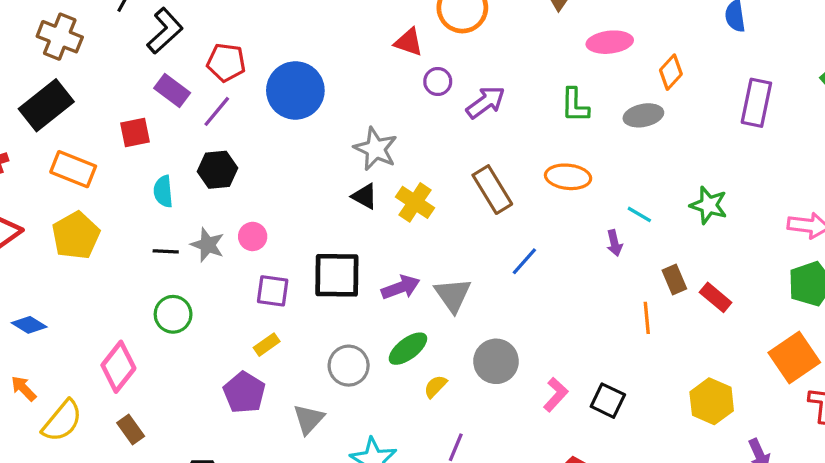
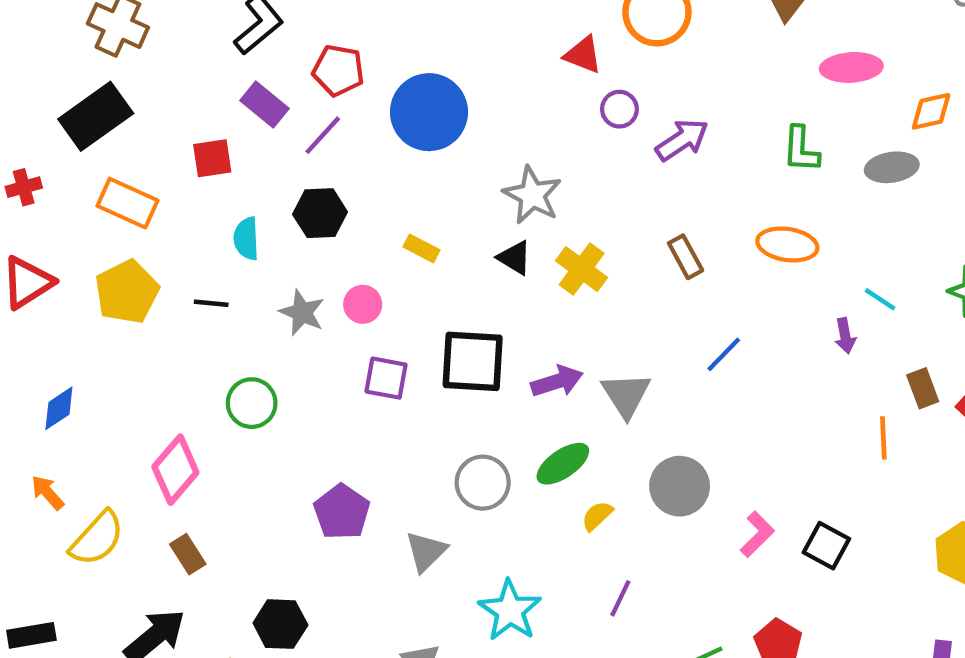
orange diamond: (671, 72) -> (931, 111), turned 32
brown rectangle: (492, 190) -> (686, 257), size x0.7
black line: (166, 251) -> (211, 303), moved
blue diamond: (29, 325) -> (59, 408), turned -68
yellow rectangle: (267, 345) -> (422, 248), moved, turned 60

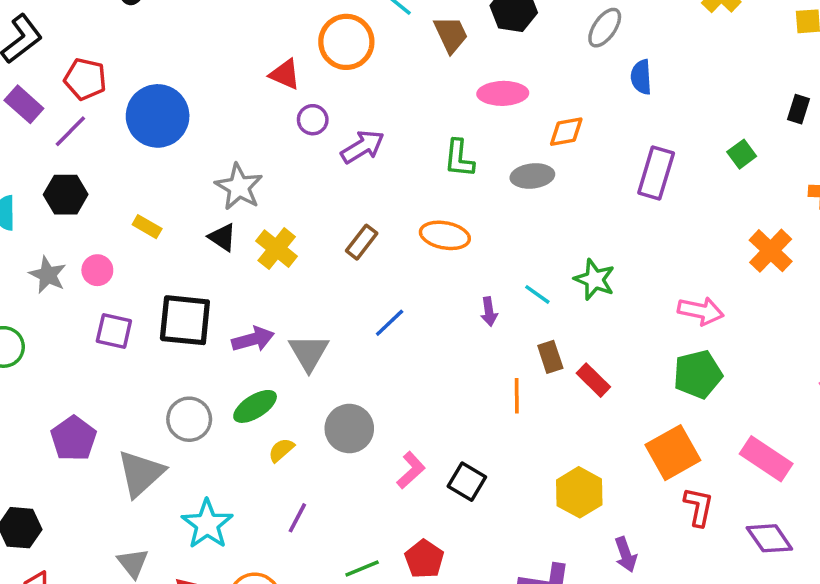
brown rectangle: (686, 257) -> (362, 242), turned 64
cyan line: (880, 299) -> (537, 294), moved
gray triangle: (426, 551) -> (141, 473), size x1.4

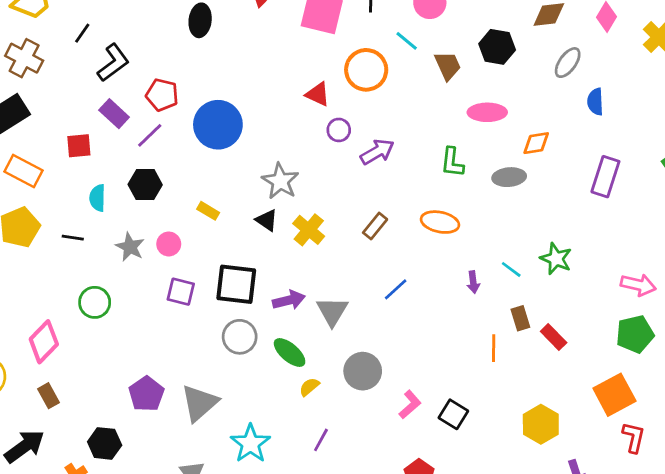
green ellipse: (255, 406) -> (290, 353), turned 72
gray circle: (189, 419) -> (240, 337), moved
purple pentagon: (74, 438) -> (146, 394), moved

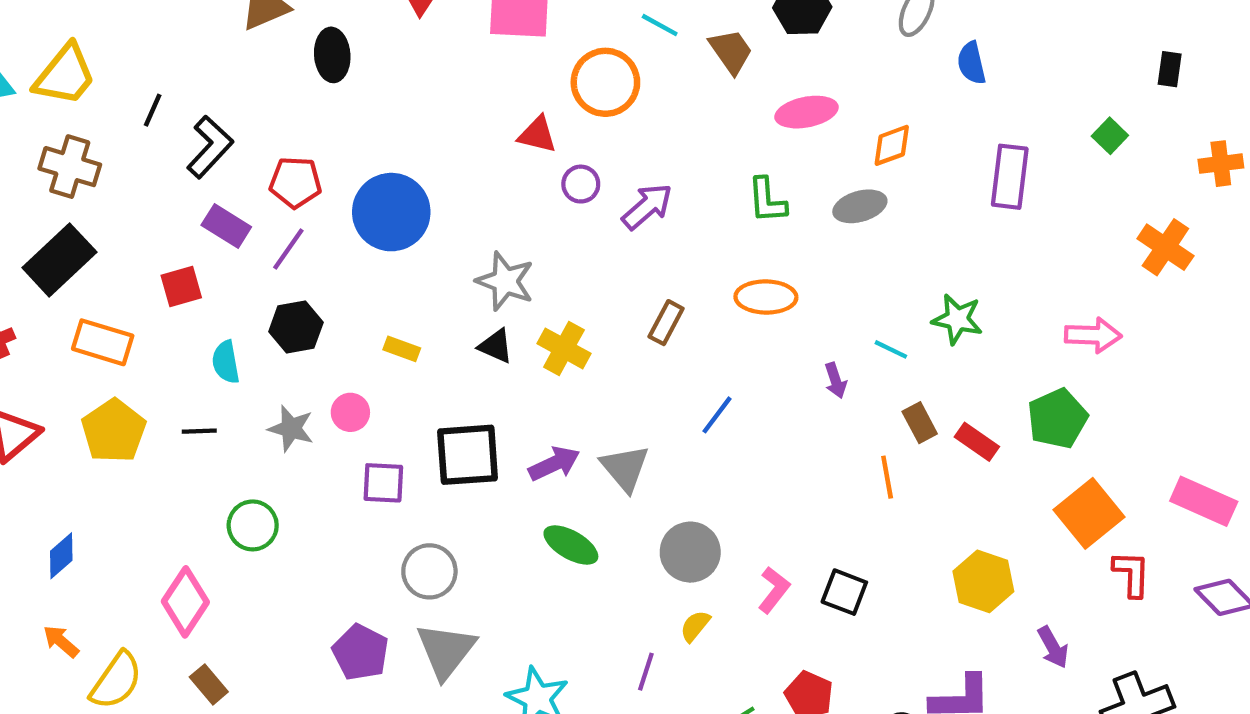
green pentagon: (635, 334) -> (1057, 419), moved
gray circle: (240, 337) -> (429, 571), moved
yellow semicircle: (309, 387) -> (695, 626), moved

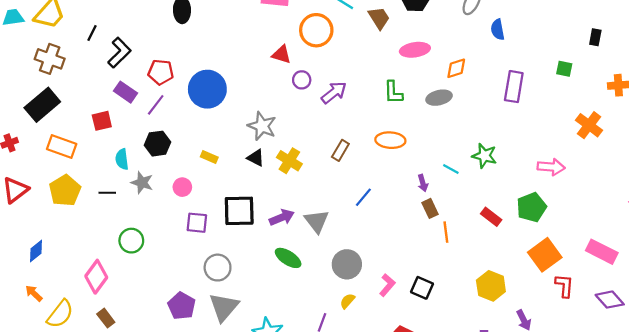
green square: (1110, 136) -> (564, 69), turned -35
brown rectangle: (920, 423) -> (430, 208), moved
gray star: (291, 429) -> (142, 183), moved

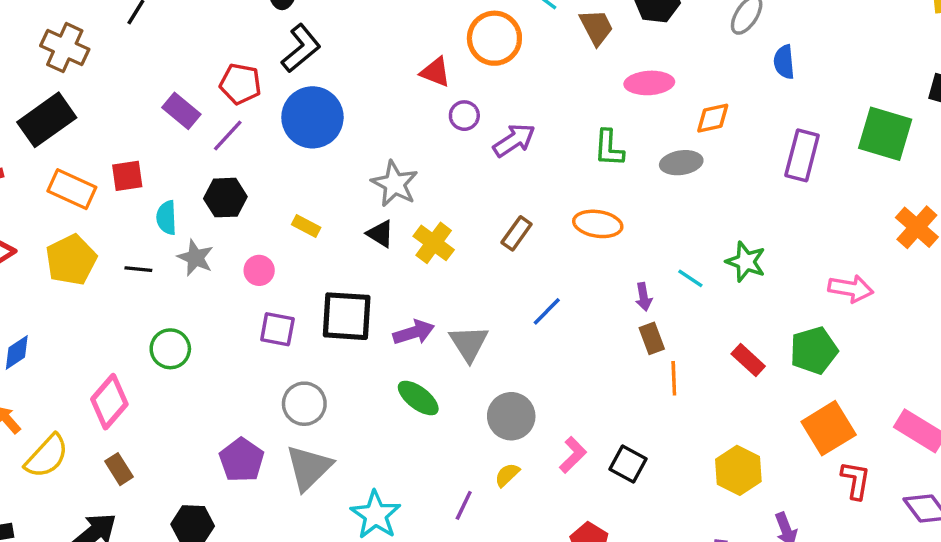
black L-shape: (119, 53) -> (301, 48), moved
green square: (564, 69) -> (885, 134), size x2.0
red square: (102, 121) -> (127, 176), moved

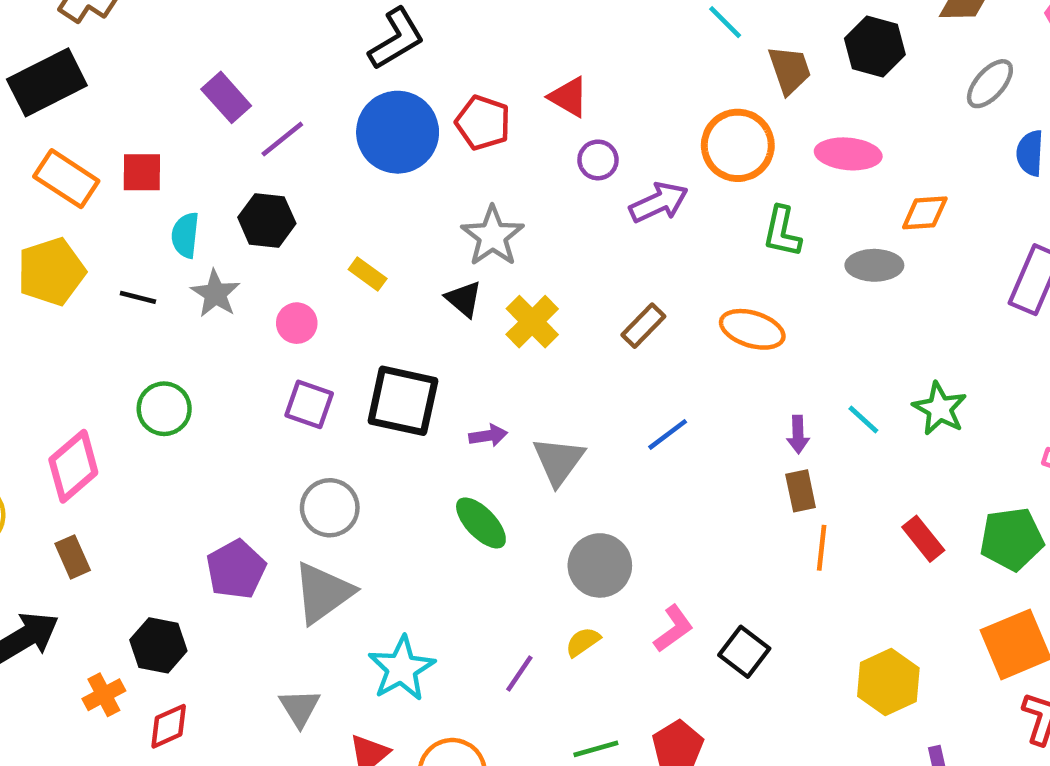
orange circle: (494, 38) -> (738, 145), moved
red pentagon: (240, 84) -> (483, 123), moved
purple arrow: (414, 332) -> (488, 436), size x0.7

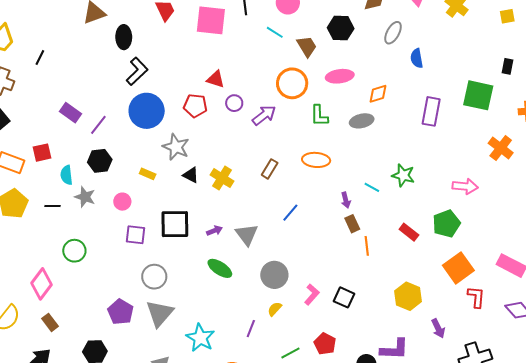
red pentagon: (483, 123) -> (195, 106), moved
gray star: (493, 236) -> (176, 147), moved

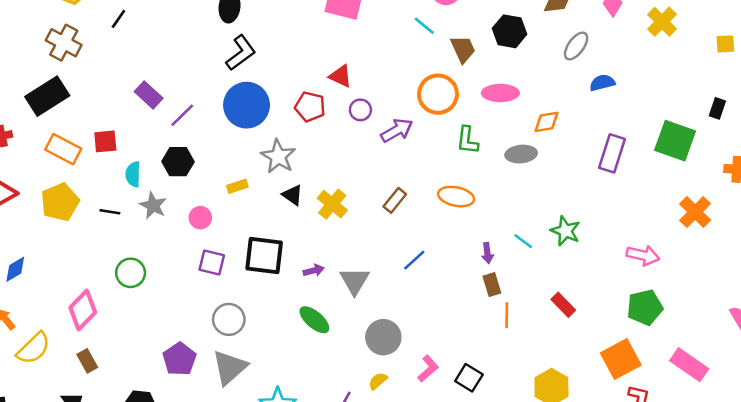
blue semicircle: (417, 58) -> (602, 83), turned 78
yellow rectangle: (148, 174) -> (237, 186), turned -49
green pentagon: (446, 224) -> (645, 307), moved

